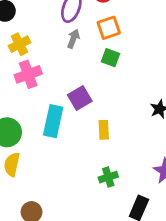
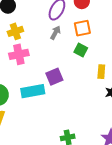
cyan rectangle: (53, 121) -> (33, 91), turned 60
yellow rectangle: (104, 130) -> (101, 72), moved

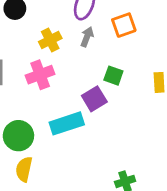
yellow cross: (15, 31) -> (50, 40), moved
green square: (81, 50) -> (113, 76), moved

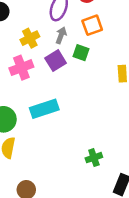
green square: (113, 76) -> (81, 53), moved
purple square: (94, 99) -> (56, 61), moved

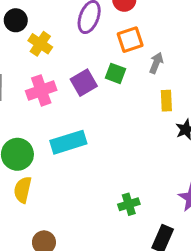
gray arrow: (61, 35) -> (156, 63), moved
yellow cross: (30, 38) -> (40, 44), moved, turned -30

